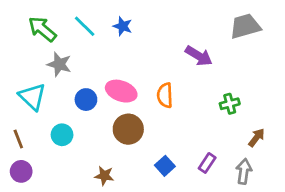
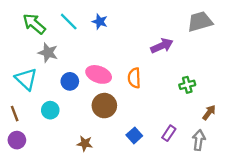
purple arrow: (199, 56) -> (162, 46), turned -55

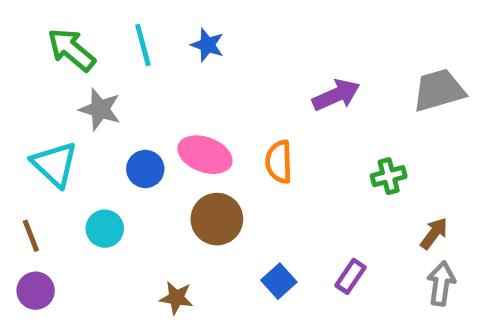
cyan line: (69, 22) -> (143, 45), turned 30
gray trapezoid: (200, 22) -> (439, 90), moved
gray arrow: (199, 140) -> (441, 283), moved

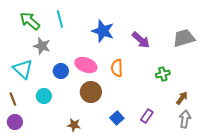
blue star: (207, 45) -> (103, 31), moved, size x1.6
purple arrow: (336, 95) -> (141, 40), turned 66

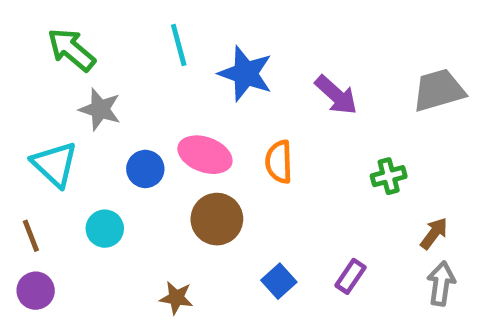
cyan line: (60, 19) -> (179, 45), moved

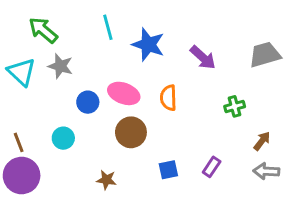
cyan triangle: (55, 164) -> (22, 72), moved
blue square: (279, 281) -> (168, 170), turned 30
gray arrow: (441, 283) -> (266, 171), turned -95
purple circle: (36, 291) -> (22, 176), size x1.6

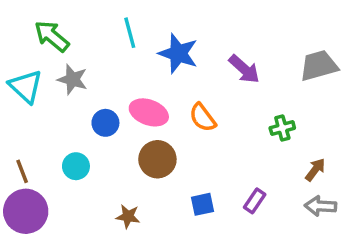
orange semicircle: (168, 98) -> (203, 118), turned -35

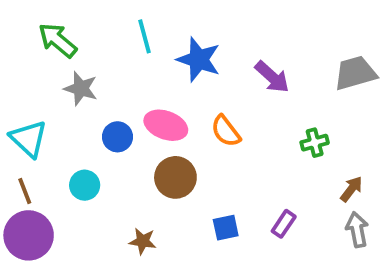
cyan triangle: (26, 86) -> (29, 139), moved
gray arrow: (320, 206) -> (357, 230), turned 76

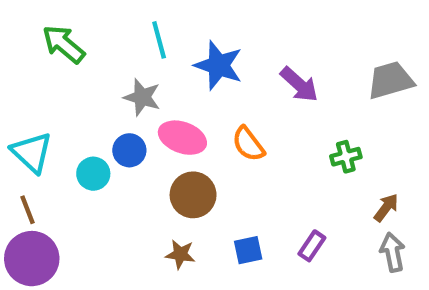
gray star: (81, 89) -> (142, 97), moved
cyan circle: (85, 185) -> (93, 174), moved
brown star: (143, 241) -> (180, 254), moved

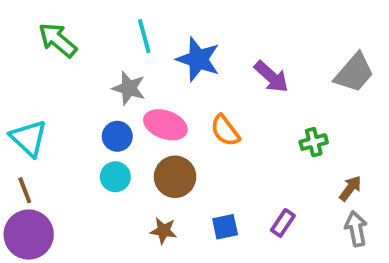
gray trapezoid: (390, 80) -> (354, 73), turned 147
cyan circle: (93, 174) -> (115, 177), moved

